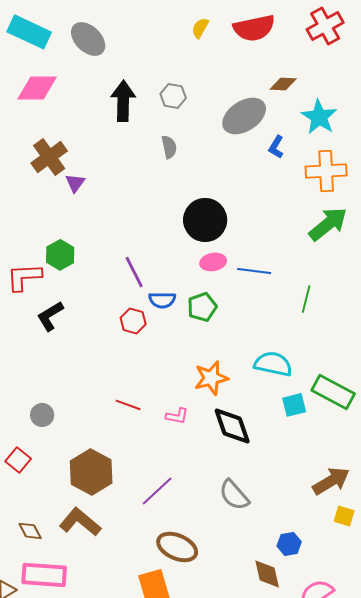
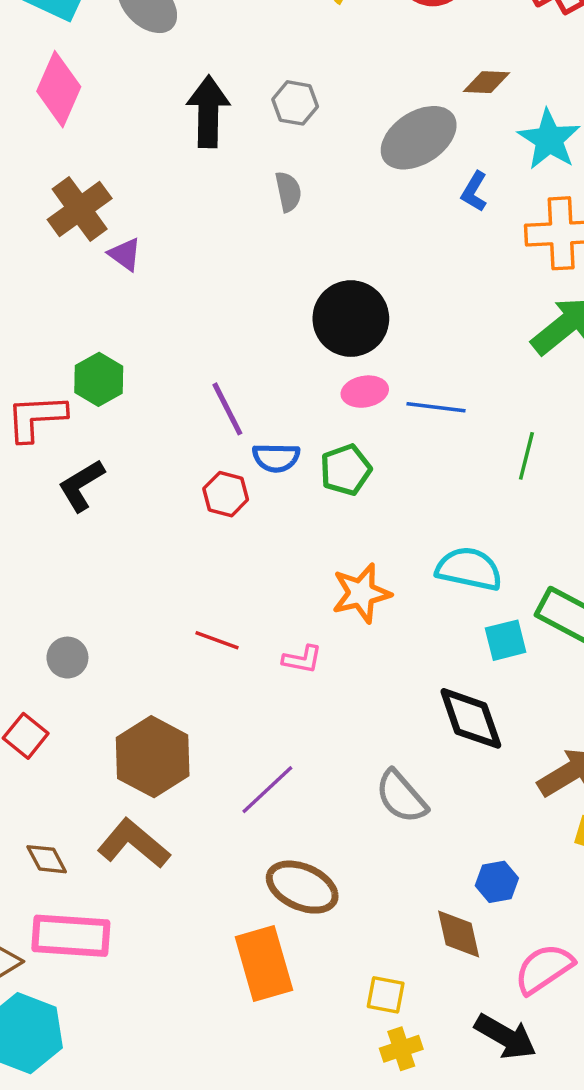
pink diamond: (37, 88) -> (59, 89), turned -66
purple triangle: (75, 183) -> (125, 254), turned -30
black diamond: (232, 426) -> (471, 718), moved

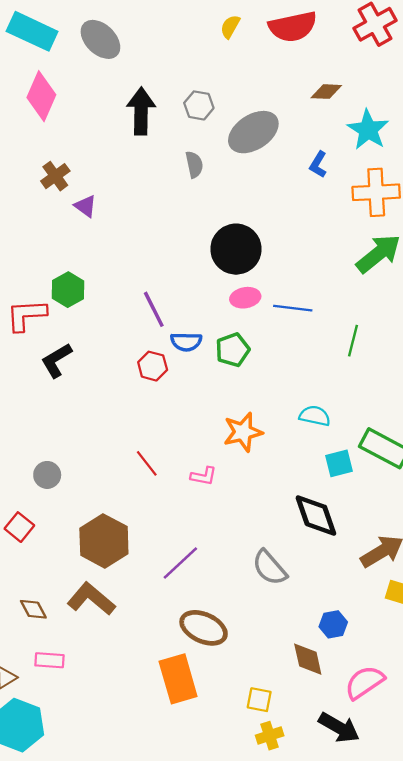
gray ellipse: (419, 138) -> (253, 132), moved
brown cross: (80, 209) -> (55, 176), size x0.7
cyan semicircle: (469, 569) -> (315, 416), size x0.7
red line: (217, 640) -> (147, 463), turned 32
pink rectangle: (71, 936) -> (49, 660), size x0.6

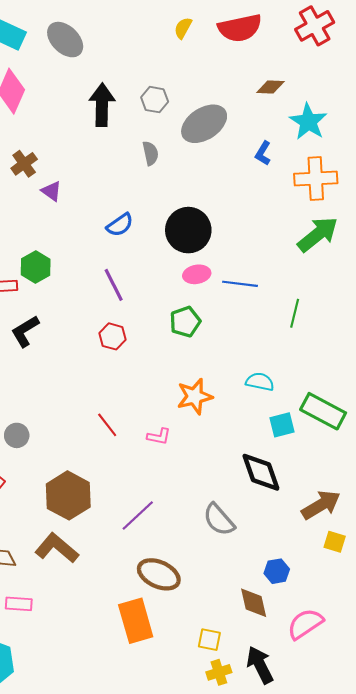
blue semicircle: (186, 342) -> (120, 225), moved, turned -36
black arrow: (339, 727) -> (260, 665), moved, turned -147

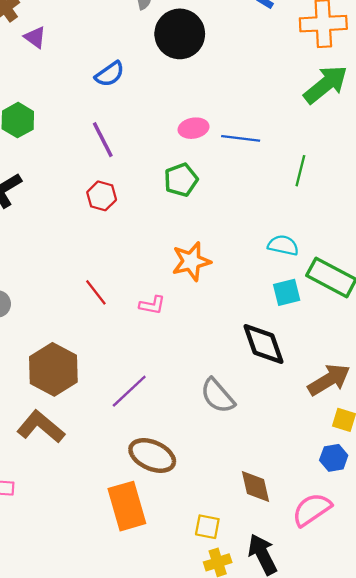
black circle: (188, 230) -> (180, 34), moved
cyan semicircle: (260, 382) -> (283, 245), moved
blue hexagon: (277, 571) -> (334, 458), moved

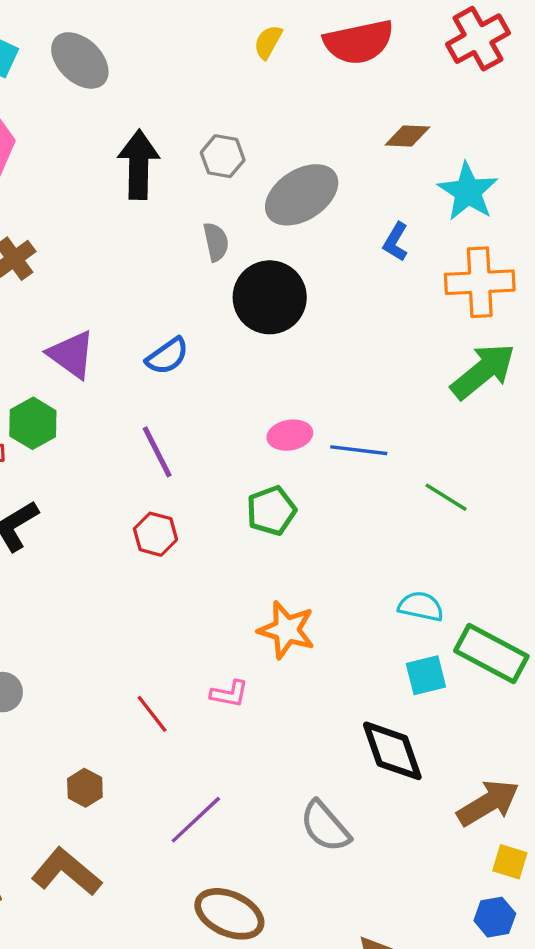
purple triangle: (35, 37) -> (71, 354), moved, size x1.5
green line: (300, 171) -> (446, 497), turned -72
orange star: (191, 261) -> (286, 630), turned 30
red line: (96, 292) -> (152, 714), moved
brown hexagon: (53, 369) -> (85, 788), size x0.5

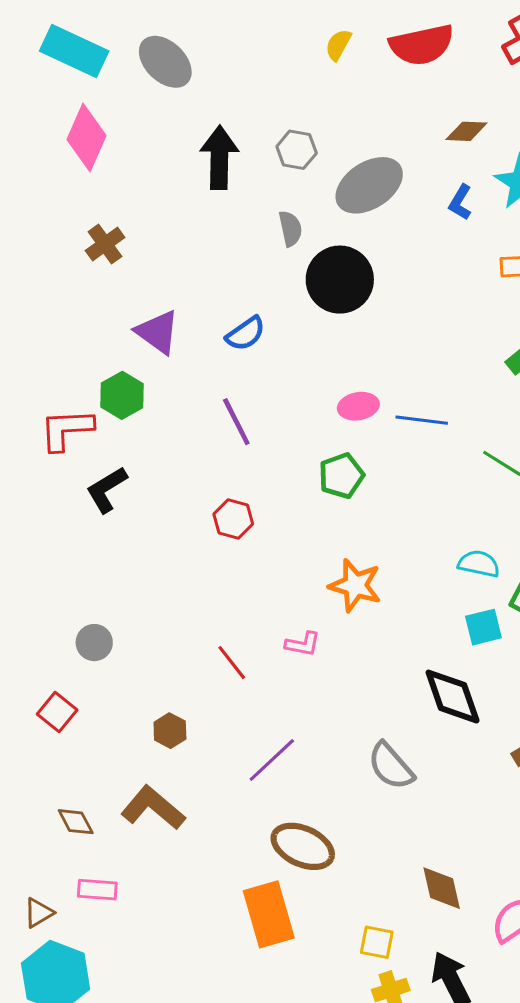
blue L-shape: (396, 242) -> (460, 202), moved
red hexagon: (155, 534) -> (233, 519), moved

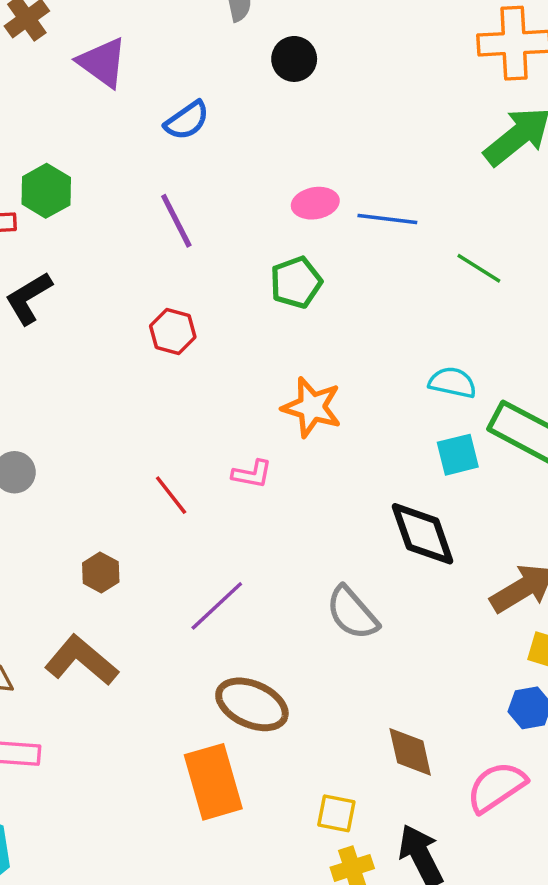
black circle: (340, 280) -> (294, 59), size x0.6
purple triangle: (158, 332) -> (102, 62), moved

